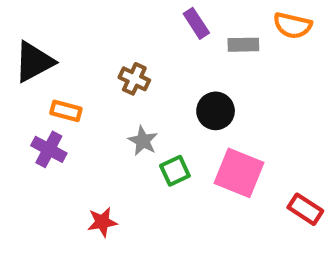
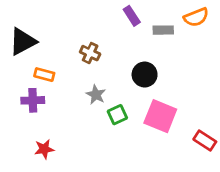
orange semicircle: (292, 25) -> (196, 17), turned -35
purple cross: (49, 149) -> (33, 100), turned -30
red star: (102, 222) -> (44, 149), moved

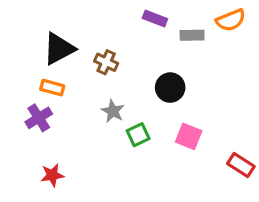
purple rectangle: (132, 16) -> (155, 18), turned -36
black triangle: (23, 42) -> (59, 49), moved
purple cross: (33, 100) -> (39, 118), turned -30
pink square: (160, 116) -> (189, 136), size x0.7

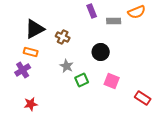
purple rectangle: (155, 18) -> (92, 11), turned 48

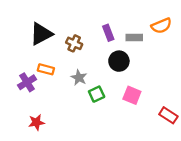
purple rectangle: (92, 11) -> (108, 33), moved
orange semicircle: (137, 12) -> (161, 26), moved
gray rectangle: (114, 21) -> (134, 37), moved
orange rectangle: (31, 52) -> (46, 69), moved

